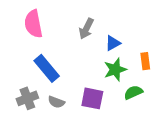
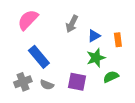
pink semicircle: (33, 24) -> (28, 20), turned 55
orange rectangle: (145, 61) -> (118, 40), moved

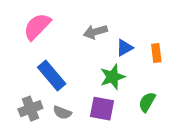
gray arrow: (72, 24) -> (95, 32), turned 48
green star: (96, 58) -> (113, 77), moved
green semicircle: (111, 77) -> (147, 102), turned -35

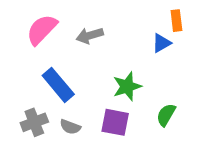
gray arrow: (95, 32) -> (90, 36), moved
blue triangle: (125, 48) -> (162, 43), moved
orange rectangle: (156, 53) -> (176, 21), moved

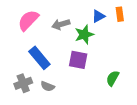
blue triangle: (162, 43) -> (98, 16), moved
green star: (127, 86) -> (84, 35), moved
purple square: (115, 122) -> (78, 60), moved

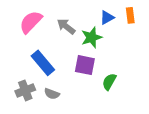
gray arrow: (61, 24) -> (66, 26), turned 54
green semicircle: (113, 78) -> (109, 82), moved

